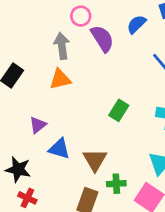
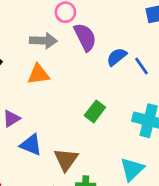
blue semicircle: (136, 24) -> (117, 57), moved
gray arrow: (62, 46) -> (43, 41), turned 95

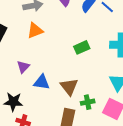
green rectangle: (95, 111) -> (82, 47), turned 42

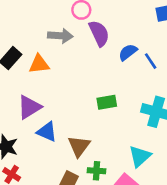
orange triangle: (35, 31) -> (39, 64), moved
purple triangle: (23, 67) -> (29, 107), size x1.5

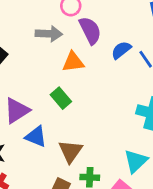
orange triangle: (39, 64) -> (73, 62), moved
green rectangle: (107, 102) -> (61, 98), moved, turned 60

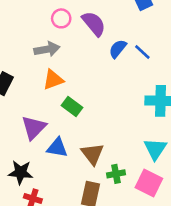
purple semicircle: (90, 30) -> (94, 24), moved
orange triangle: (73, 62) -> (53, 80), moved

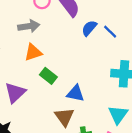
blue triangle: (57, 148) -> (75, 93), moved

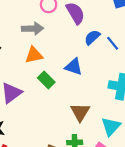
blue triangle: (75, 93) -> (74, 67), moved
brown triangle: (64, 117) -> (80, 112), moved

